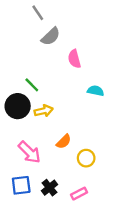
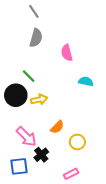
gray semicircle: (51, 36) -> (36, 38), moved, turned -30
black cross: (49, 188) -> (41, 155), moved

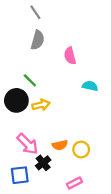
orange semicircle: (57, 127) -> (60, 145), moved, turned 32

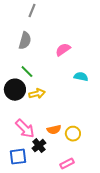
gray line: (35, 12) -> (32, 11), turned 56
gray semicircle: (38, 40) -> (25, 41), moved
pink semicircle: (70, 56) -> (63, 50), turned 70

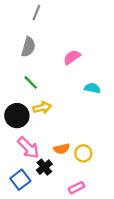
black circle: (15, 90) -> (17, 116), moved
blue square: (18, 157) -> (20, 180), turned -30

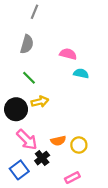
pink semicircle: (72, 57) -> (68, 54), turned 49
cyan semicircle: (92, 88) -> (81, 73), moved

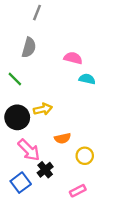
green line: (29, 78) -> (15, 79), moved
orange semicircle: (58, 141) -> (63, 138), moved

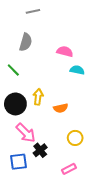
gray line: (37, 13) -> (33, 11), turned 56
yellow arrow: (43, 109) -> (38, 97), turned -70
orange semicircle: (63, 138) -> (61, 108), moved
blue square: (21, 183) -> (19, 162), turned 30

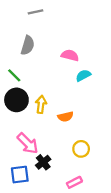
cyan semicircle: (77, 70) -> (83, 75), turned -40
black circle: (15, 104) -> (16, 100), moved

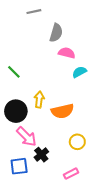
gray semicircle: (28, 45) -> (56, 33), moved
black circle: (16, 100) -> (16, 111), moved
orange semicircle: (65, 117) -> (62, 111), size x1.5

